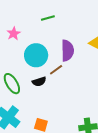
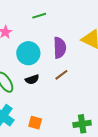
brown line: (56, 70) -> (61, 75), moved

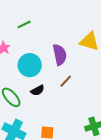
green line: (39, 16) -> (24, 24), moved

